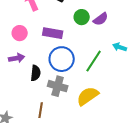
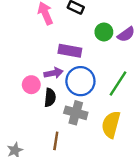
pink circle: (20, 33) -> (31, 85), moved
purple arrow: (17, 58) -> (54, 73), moved
yellow semicircle: (88, 96) -> (111, 124), turned -40

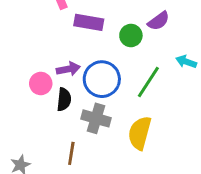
green circle: (104, 32) -> (131, 35), moved
purple rectangle: (70, 51) -> (89, 22), moved

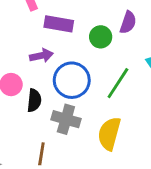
purple semicircle: (159, 21) -> (128, 22), turned -35
purple arrow: (68, 69) -> (41, 56), moved

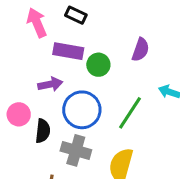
green circle: (101, 37) -> (98, 65), moved

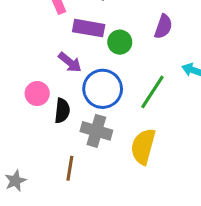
purple arrow: (50, 84) -> (70, 62), turned 50

